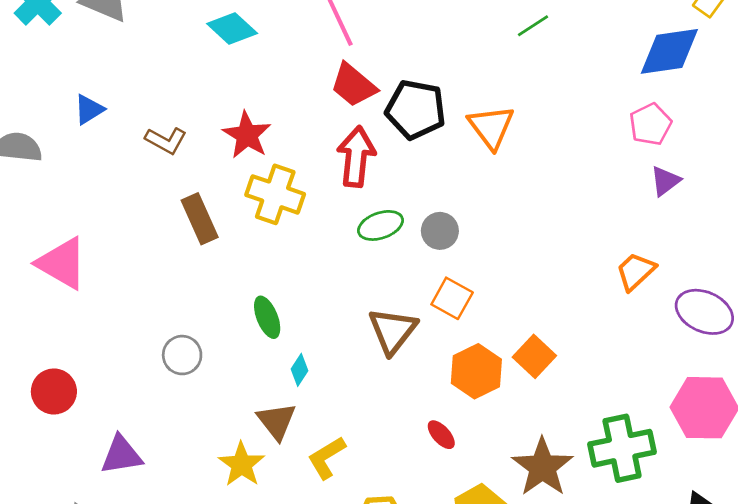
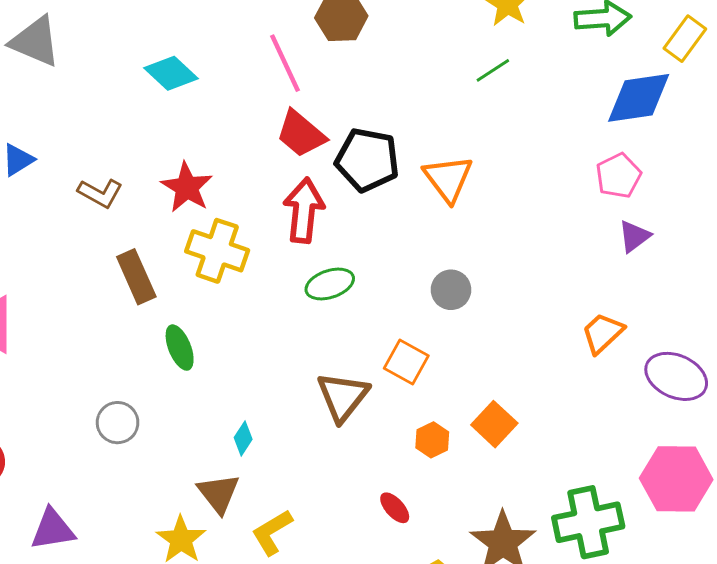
gray circle: (440, 231) -> (451, 290), moved
green ellipse: (267, 317) -> (180, 348), moved
orange hexagon: (476, 371) -> (432, 440), size x0.6

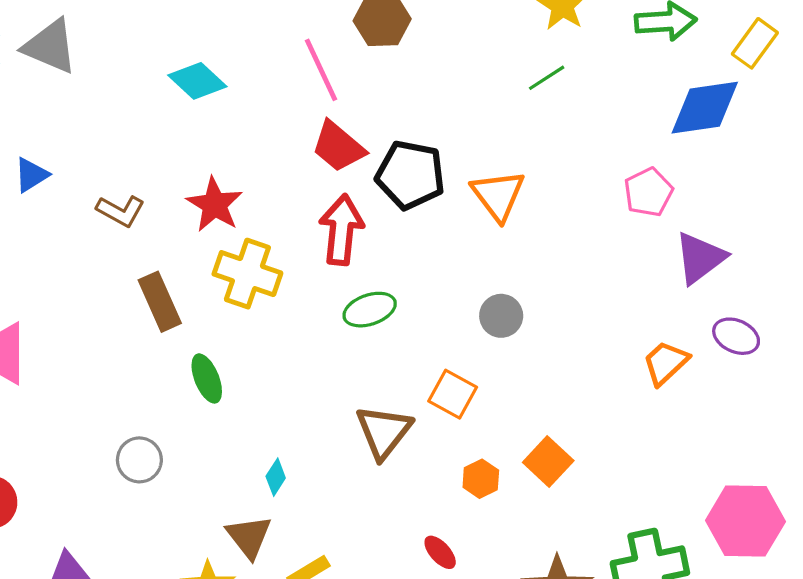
pink pentagon: (618, 176) -> (648, 192), moved
purple triangle: (634, 236) -> (700, 258), size x1.5
purple ellipse: (676, 376) -> (736, 336), moved, size x0.7

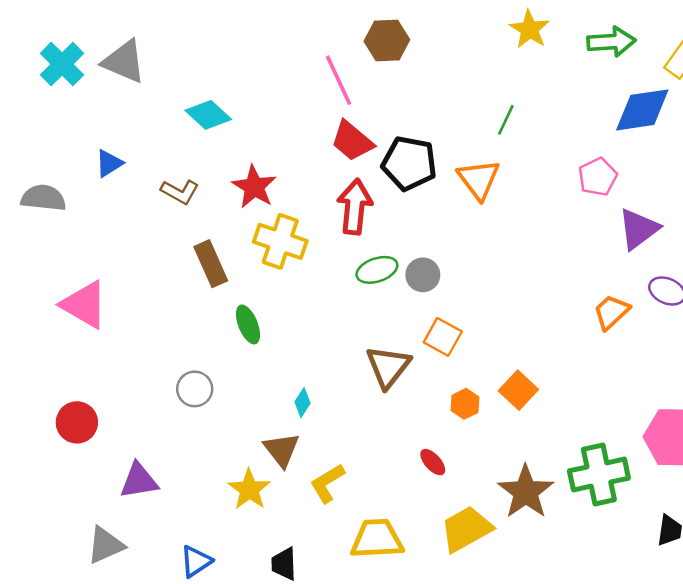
green line: (547, 78) -> (506, 120), moved, turned -32
cyan diamond: (197, 81) -> (208, 115), moved
gray circle: (501, 316) -> (423, 275), moved

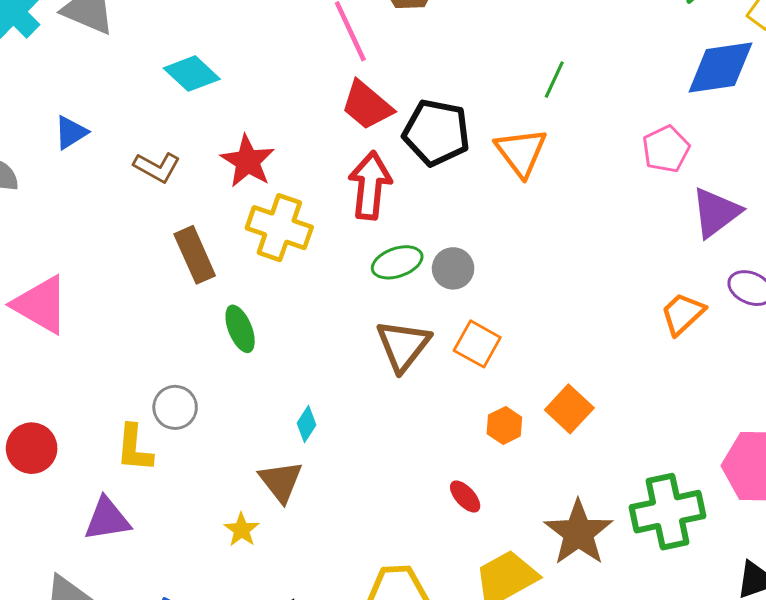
brown triangle: (388, 367) -> (403, 345), moved
yellow L-shape: (327, 483) -> (134, 448), moved, turned -54
yellow star: (249, 489) -> (242, 530), size x0.7

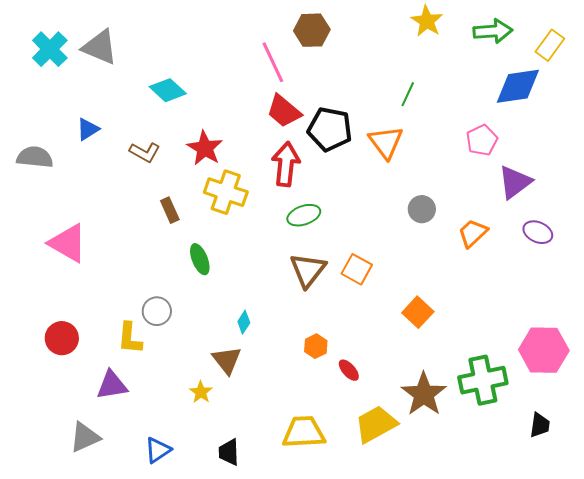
brown rectangle: (195, 255) -> (170, 210), size x0.7
gray circle: (453, 268) -> (422, 209), moved
orange trapezoid: (683, 314) -> (473, 233), moved
orange hexagon: (504, 426) -> (316, 346), moved

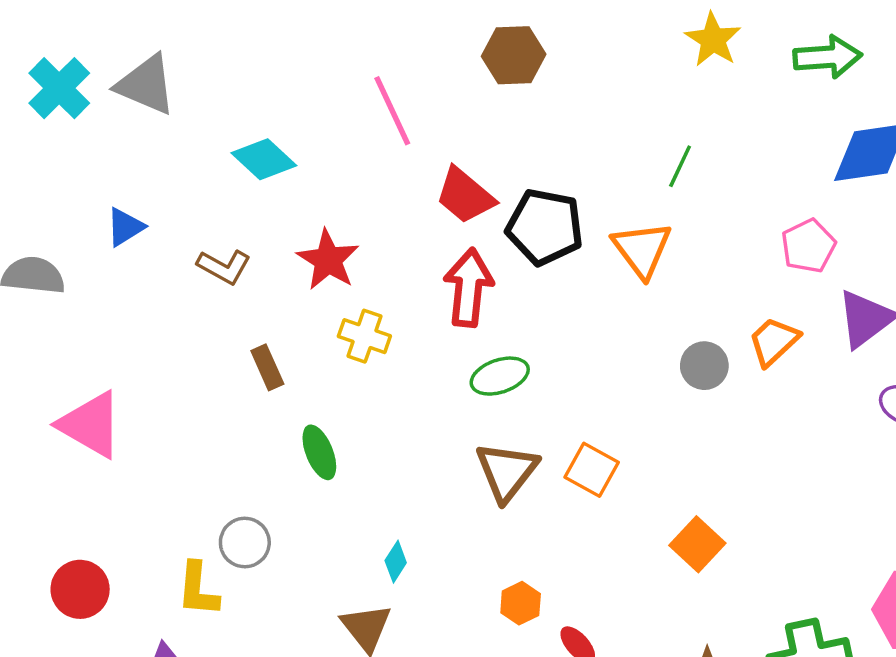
pink line: (273, 62) -> (392, 111), moved
yellow cross: (226, 192) -> (364, 336), size x0.7
orange trapezoid: (473, 233) -> (774, 341), moved

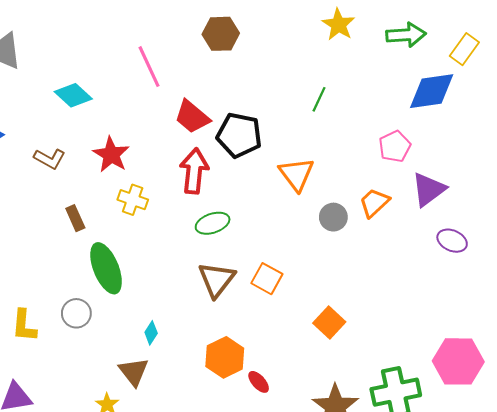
orange triangle: (642, 249) -> (296, 174), moved
green ellipse: (319, 452) -> (106, 268), size x1.6
gray circle: (245, 543) -> (76, 313), moved
yellow L-shape: (198, 589) -> (24, 326), moved
orange hexagon: (521, 603) -> (225, 357), size x1.6

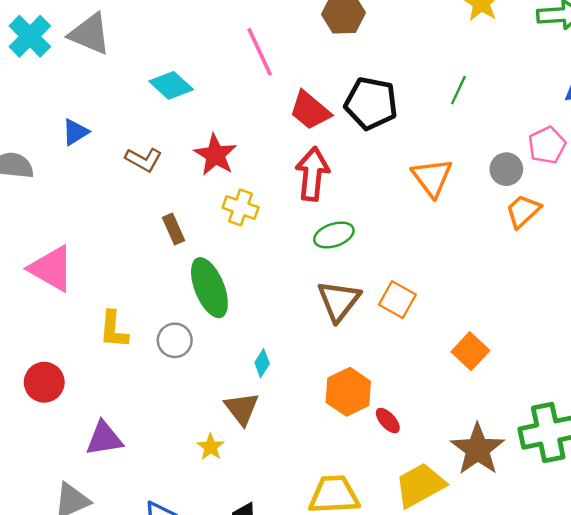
black pentagon: (239, 135) -> (371, 103), moved
gray circle: (333, 217) -> (506, 169), moved
yellow L-shape: (24, 326) -> (114, 330), moved

